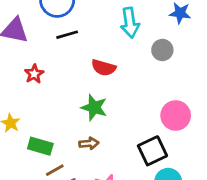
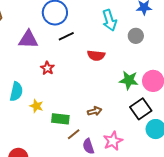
green star: (94, 108) -> (129, 80), moved

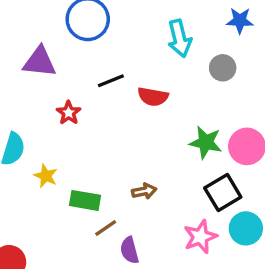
black line: (66, 36) -> (111, 81), moved
pink star: (113, 141) -> (200, 237), moved

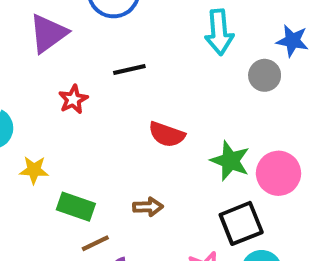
blue star: (240, 21) -> (292, 41), moved
purple triangle: (39, 62) -> (48, 33), turned -51
red semicircle: (153, 97) -> (167, 134), moved
yellow star: (46, 176) -> (34, 170), turned -30

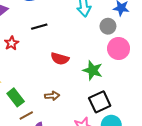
pink circle: (278, 173) -> (119, 48), moved
green rectangle: (76, 207) -> (16, 97), turned 36

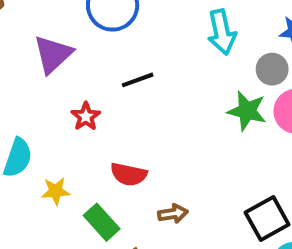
red semicircle: (60, 59) -> (129, 174), moved
green star: (93, 70) -> (247, 111), moved

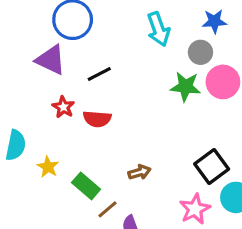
purple triangle: (53, 54) -> (51, 60), moved, turned -44
red semicircle: (129, 174) -> (97, 119), moved
yellow star: (56, 191) -> (48, 167), turned -30

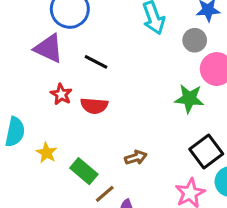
black line: (99, 74) -> (96, 62), turned 55
green star: (186, 87) -> (189, 99), moved

